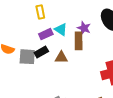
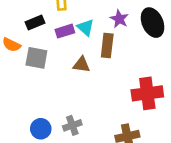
purple star: (84, 28) -> (119, 19), moved
black rectangle: (41, 52) -> (35, 23), moved

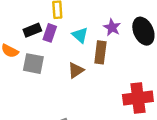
purple rectangle: (65, 31) -> (50, 33), moved, turned -54
brown triangle: (81, 65) -> (76, 70), turned -42

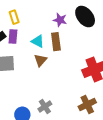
cyan triangle: (80, 35) -> (38, 41), moved

